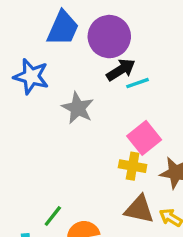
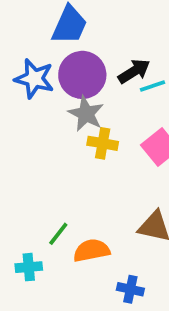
purple circle: (109, 37) -> (82, 75), moved
yellow cross: (133, 166) -> (103, 143), moved

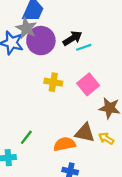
gray star: (86, 114) -> (26, 28), moved
orange semicircle: (92, 250) -> (65, 144), moved

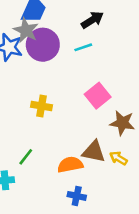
black arrow: (72, 38) -> (92, 20), moved
cyan line: (84, 47) -> (83, 47), moved
yellow cross: (53, 82) -> (41, 106), moved

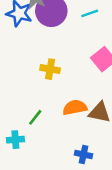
orange semicircle: (70, 165) -> (75, 107), moved

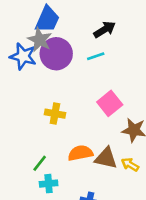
cyan cross: (15, 140) -> (49, 184), moved

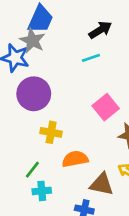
purple circle: (56, 54) -> (34, 94), moved
yellow cross: (55, 114) -> (51, 132), moved
brown triangle: (106, 158) -> (102, 184), moved

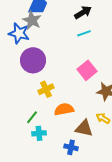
cyan line: (91, 58) -> (84, 33), moved
yellow cross: (51, 132) -> (46, 89), turned -35

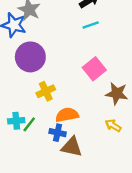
brown triangle: (84, 128) -> (72, 147), moved
cyan cross: (39, 133) -> (16, 121), moved
blue cross: (71, 147) -> (58, 133), moved

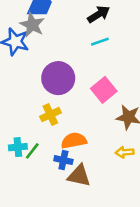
purple circle: (30, 57) -> (58, 78), moved
yellow arrow: (113, 126) -> (125, 152), turned -35

